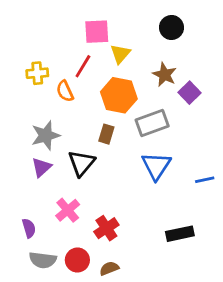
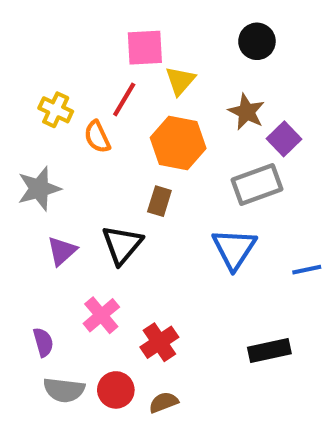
yellow cross: (37, 73) -> (56, 110), turned 30
gray rectangle: (152, 123) -> (257, 185), moved
gray star: (46, 135) -> (39, 189), moved

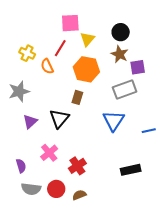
black circle: (257, 41) -> (121, 32), moved
purple square: (284, 139) -> (138, 67), turned 35

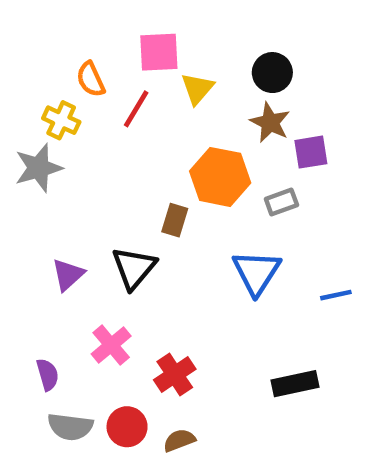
orange semicircle: (47, 66) -> (91, 79), moved
orange hexagon: (86, 69) -> (220, 177), moved
gray rectangle: (125, 89) -> (281, 202), size x0.6
gray star: (19, 91) -> (38, 168), moved

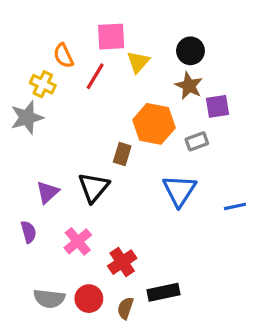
purple semicircle: (48, 375) -> (29, 232), moved
black rectangle: (295, 384) -> (163, 292), moved
brown semicircle: (179, 440) -> (125, 308), turned -50

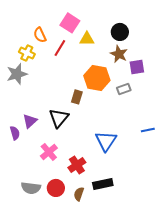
pink square: (111, 37) -> (70, 23), turned 36
yellow triangle: (138, 62) -> (87, 39), turned 49
blue triangle: (179, 191) -> (106, 141), moved
purple semicircle: (29, 232) -> (15, 133), moved

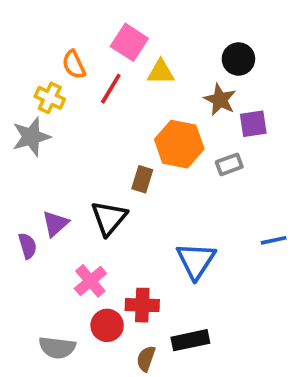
black circle: (120, 32) -> (238, 59), moved
red cross: (77, 165) -> (142, 305), turned 36
red circle: (56, 188) -> (107, 325), moved

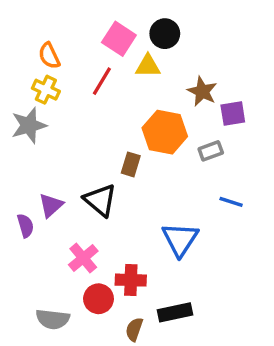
black circle: (238, 59) -> (165, 34), moved
orange semicircle: (74, 65) -> (49, 56), moved
black triangle: (109, 218) -> (100, 200), turned -30
blue line: (274, 240) -> (231, 202), moved, turned 30

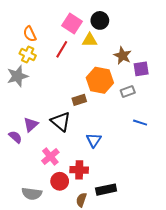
brown rectangle: (131, 164) -> (79, 100), turned 56
purple semicircle: (25, 226) -> (15, 137), turned -32
blue triangle: (180, 239) -> (94, 140), moved, size x0.7

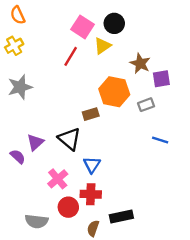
orange semicircle: (30, 34) -> (18, 15), moved
yellow triangle: (90, 40) -> (102, 46), turned -35
yellow cross: (28, 54) -> (14, 46), moved, turned 35
blue triangle: (94, 140) -> (92, 165), moved

